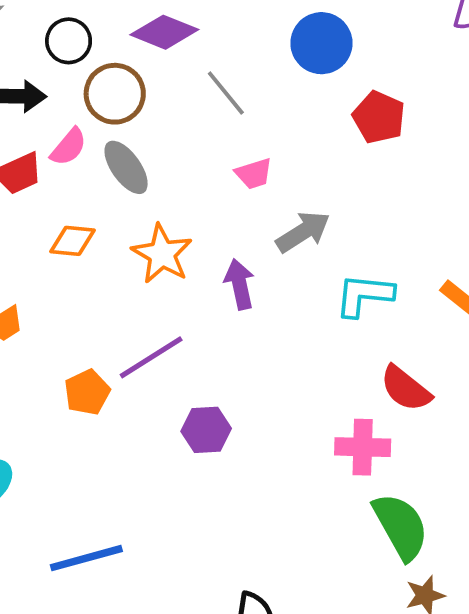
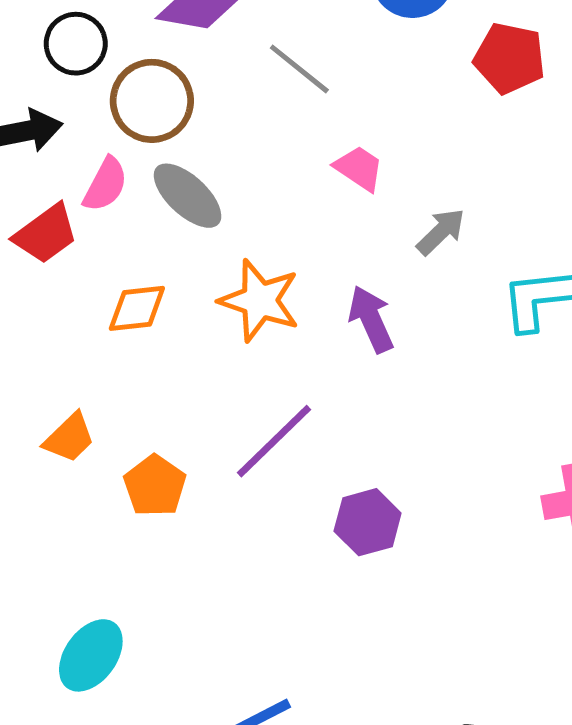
pink trapezoid: (254, 174) -> (359, 168), turned -117
gray arrow: (303, 232) -> (441, 232), size x0.7
orange pentagon: (87, 392) -> (155, 486), moved

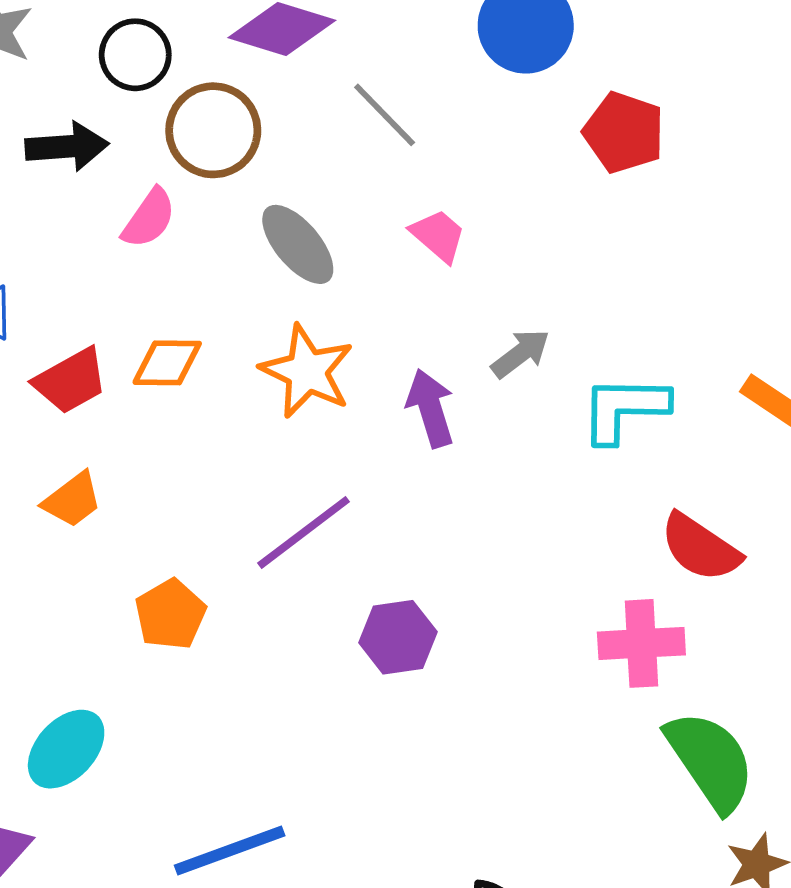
gray ellipse: (188, 196) -> (298, 244), moved
gray arrow: (441, 232) -> (521, 354), moved
red trapezoid: (46, 234) -> (71, 381), moved
orange pentagon: (155, 486) -> (170, 614), moved

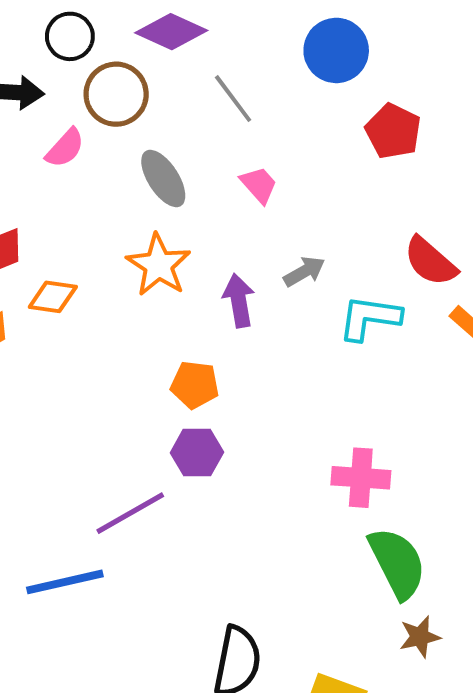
orange diamond: (167, 363) -> (53, 297), moved
purple line: (304, 532) -> (130, 513), moved
red semicircle: (700, 548) -> (430, 261), moved
orange pentagon: (170, 614) -> (195, 385), moved, turned 30

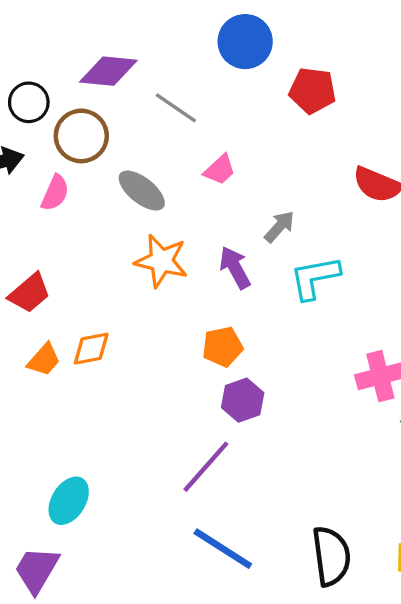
pink trapezoid: (259, 185) -> (220, 170), turned 108
orange diamond: (53, 297) -> (91, 349), moved
cyan L-shape: (370, 318) -> (315, 278), moved
blue line: (65, 582) -> (223, 549), moved, turned 64

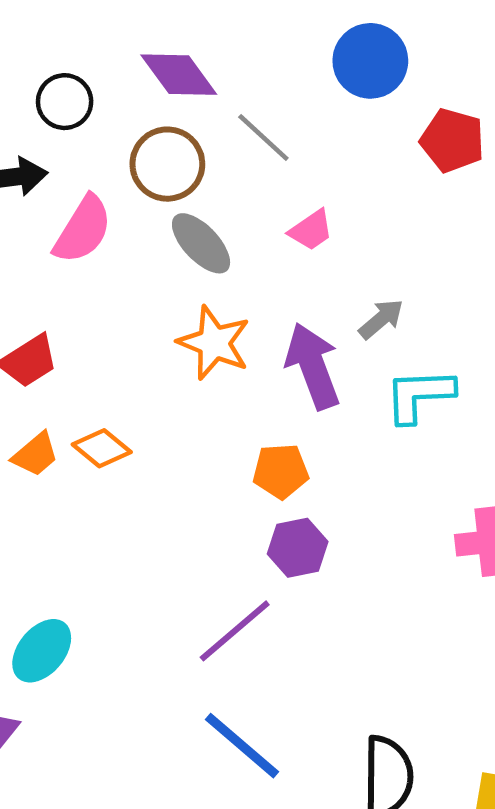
purple diamond: (108, 71) -> (179, 75), turned 40
brown circle: (81, 136) -> (167, 164), moved
pink semicircle: (55, 193) -> (83, 230), size x1.4
purple arrow: (235, 268) -> (313, 366), size x1.4
orange diamond: (91, 349) -> (102, 448), turned 42

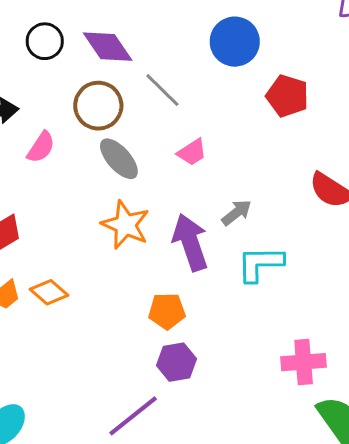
black circle: (65, 102) -> (45, 41), moved
pink semicircle: (83, 230) -> (41, 147), size x0.7

